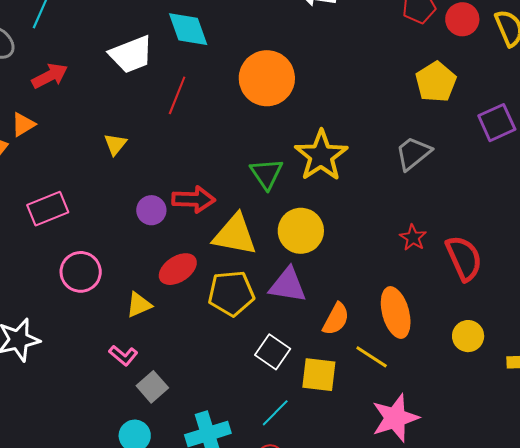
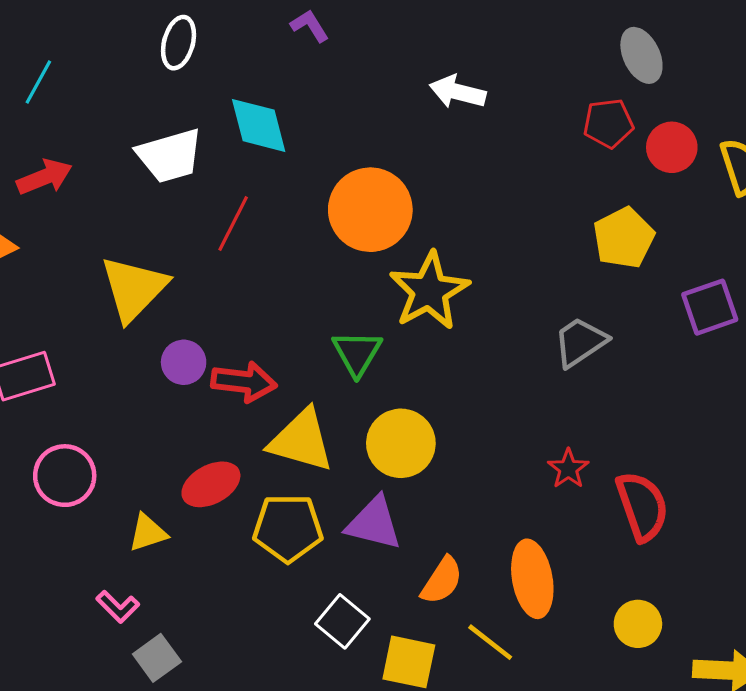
yellow triangle: (115, 144) -> (134, 288), size x2.0
yellow star: (321, 156) -> (429, 291), moved
purple circle: (151, 210) -> (184, 362), moved

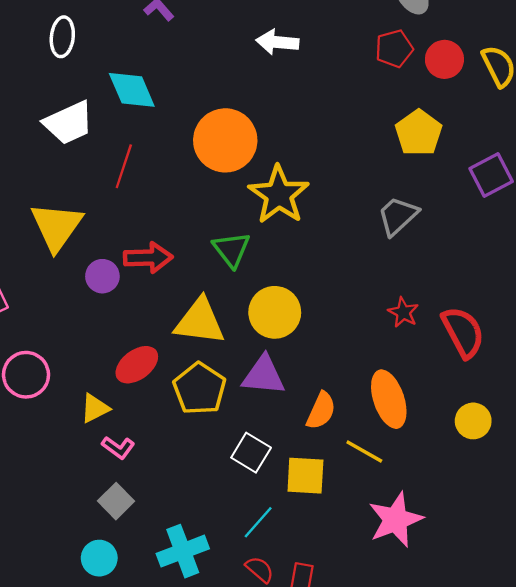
red arrow: (244, 382) -> (148, 258), moved
yellow pentagon: (288, 528) -> (200, 389), turned -30
pink L-shape: (118, 607) -> (118, 447), moved

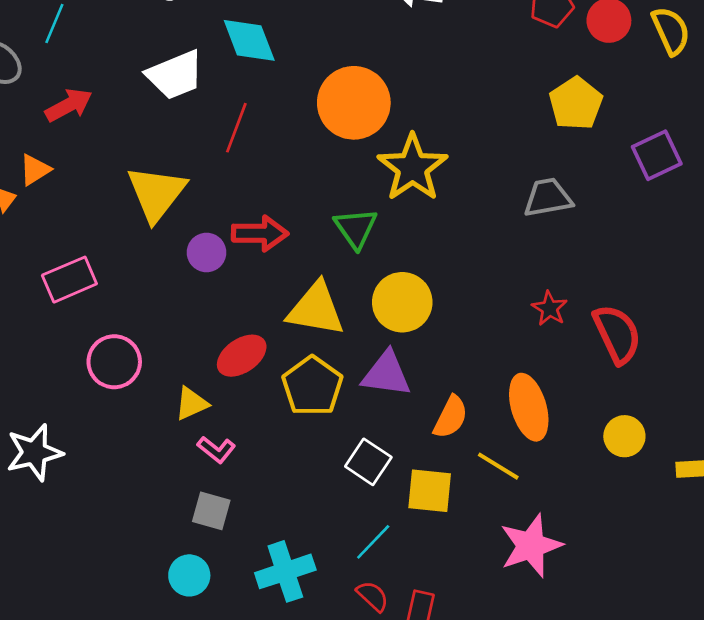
gray trapezoid: (398, 216) -> (548, 198), turned 30
gray square: (116, 501) -> (211, 511), turned -32

